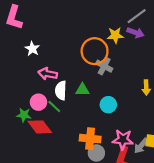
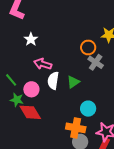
orange circle: (95, 51) -> (88, 47), size x0.6
green triangle: (82, 90) -> (73, 82), turned -40
cyan circle: (108, 105) -> (88, 109), moved
green line: (54, 107) -> (11, 80), moved

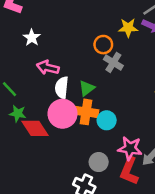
pink circle: (31, 89) -> (63, 114), moved, size x1.5
orange cross: (76, 128) -> (86, 112), moved

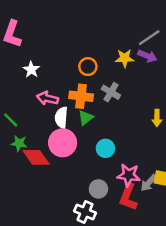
orange circle: (103, 45) -> (88, 67), moved
orange cross: (86, 112) -> (81, 96), moved

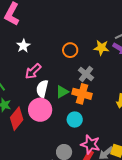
orange cross: (81, 96) -> (82, 94), moved
pink arrow: (47, 98) -> (33, 71), turned -66
red diamond: (36, 157) -> (17, 119), turned 65

